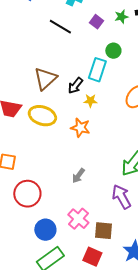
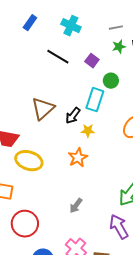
purple square: (96, 22) -> (92, 61), moved
yellow ellipse: (42, 116) -> (29, 161), moved
orange star: (80, 128) -> (78, 158), turned 30

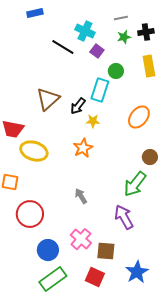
blue rectangle: (30, 23) -> (35, 13), turned 42
cyan cross: (71, 26) -> (85, 31), moved
gray arrow: (76, 206) -> (81, 196), turned 112

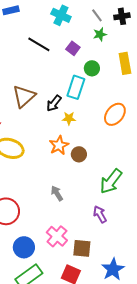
gray line: (121, 18) -> (97, 15), turned 64
cyan cross: (85, 31) -> (61, 15), moved
black cross: (146, 32) -> (122, 16), moved
brown circle: (150, 157) -> (79, 154), moved
purple arrow: (124, 217) -> (100, 214), size x0.7

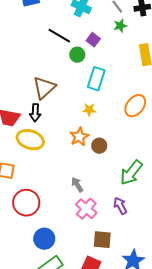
green circle: (92, 68) -> (77, 55), moved
black arrow: (54, 103) -> (35, 113), moved, turned -36
pink cross: (57, 236) -> (86, 209), moved

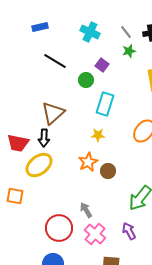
black line: (59, 36) -> (55, 61), moved
yellow ellipse: (30, 140) -> (39, 165), turned -56
red circle: (26, 203) -> (59, 228), moved

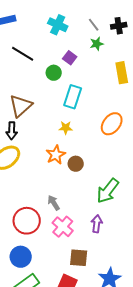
purple arrow: (129, 231) -> (97, 224), turned 36

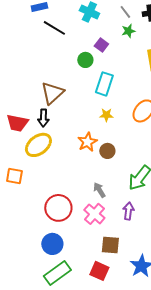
black line: (23, 54) -> (54, 28), moved
yellow star: (66, 128) -> (106, 115), moved
gray arrow: (54, 203) -> (99, 190), moved

